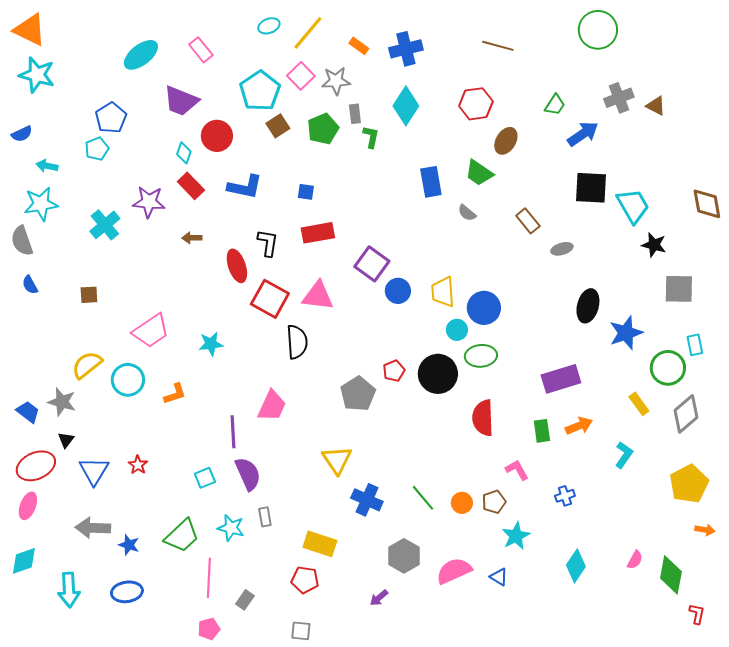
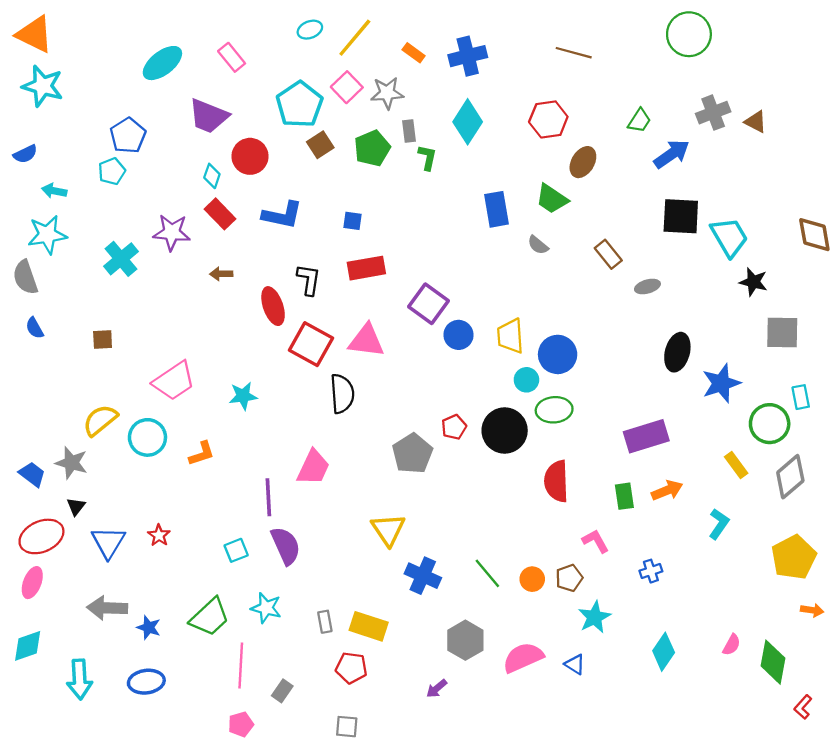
gray rectangle: (265, 517) -> (325, 622), moved
red L-shape: (697, 614) -> (803, 707), turned -150

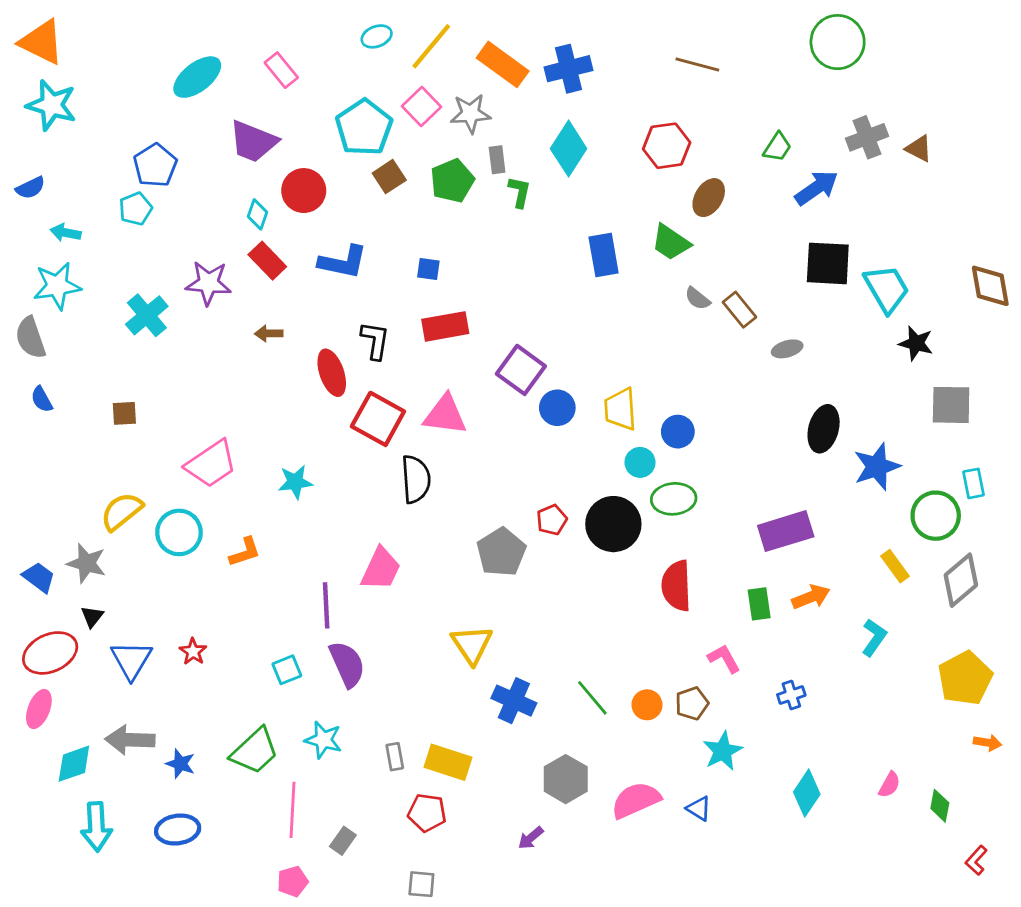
orange rectangle: (414, 53) -> (503, 64), size x1.8
gray semicircle: (538, 245) -> (697, 298), moved
blue circle: (558, 354) -> (678, 432), size x0.7
cyan diamond: (28, 646) -> (74, 764), moved
green diamond: (773, 662) -> (940, 806), size x0.6

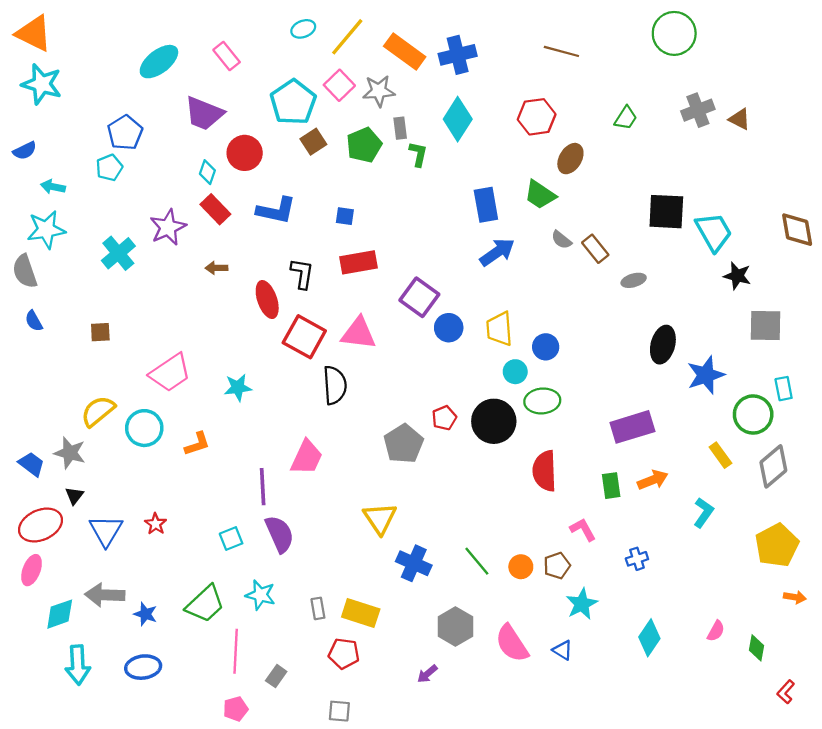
blue arrow: (817, 188) -> (497, 252), moved
purple star: (208, 283) -> (168, 227), turned -30
pink semicircle: (636, 800) -> (512, 643), turned -99

